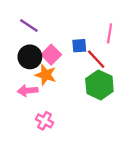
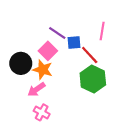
purple line: (29, 26) -> (57, 33), moved
black circle: (30, 57) -> (21, 63), moved
pink arrow: (28, 91) -> (36, 89), moved, turned -30

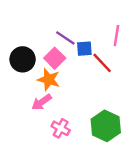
black circle: (21, 63) -> (23, 59), moved
green hexagon: (93, 79) -> (106, 126), moved
pink cross: (42, 112) -> (61, 128), moved

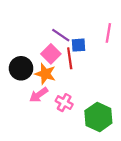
black circle: (23, 59) -> (21, 68), moved
red line: (102, 63) -> (70, 58), moved, turned 35
pink cross: (61, 128) -> (64, 103), moved

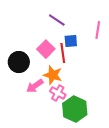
purple line: (61, 35) -> (57, 20), moved
orange star: (45, 74) -> (53, 75), moved
green hexagon: (98, 117) -> (75, 109), moved

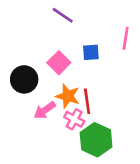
purple line: (57, 20) -> (63, 15), moved
red line: (63, 53) -> (87, 101), moved

